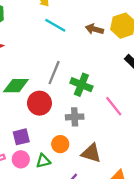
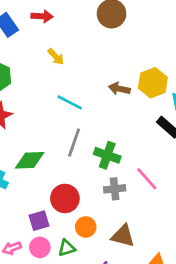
cyan line: (55, 25) -> (70, 102), moved
red circle: (39, 103) -> (65, 198), moved
gray cross: (75, 117) -> (115, 189), moved

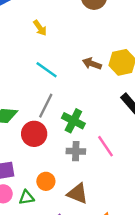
red circle: (65, 198) -> (34, 134), moved

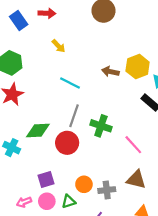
gray cross: (76, 151) -> (107, 190), moved
brown triangle: (78, 193) -> (136, 180), moved

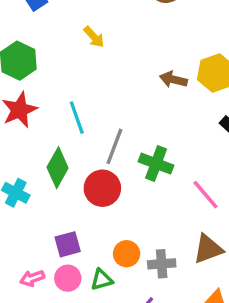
cyan line: (70, 83) -> (77, 118), moved, turned 42
green diamond: (38, 131) -> (58, 168), turned -60
brown triangle: (136, 180) -> (208, 249), turned -36

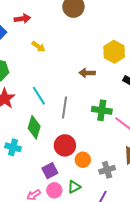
brown arrow: (173, 80) -> (87, 73), moved
green cross: (156, 164) -> (102, 110), moved
red circle: (102, 188) -> (65, 145), moved
orange circle: (127, 254) -> (83, 160), moved

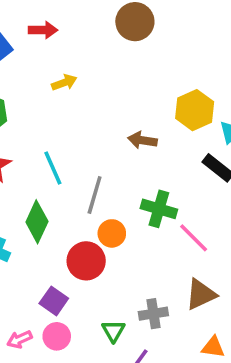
yellow arrow: (38, 47) -> (64, 83), turned -64
orange circle: (83, 160) -> (112, 233), moved
purple square: (50, 171) -> (54, 301), turned -35
green triangle: (74, 187) -> (113, 331), moved, turned -40

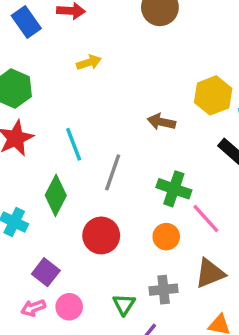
orange circle: (112, 233) -> (166, 237), moved
purple square: (54, 301) -> (46, 272), moved

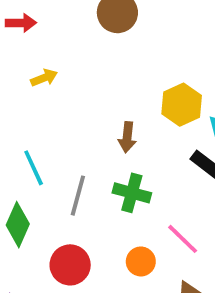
brown arrow: (161, 122) -> (127, 137), turned -92
green cross: (174, 189) -> (132, 193), moved

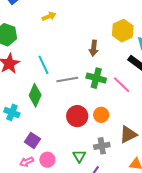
gray line: (78, 196) -> (67, 80), turned 65
pink line: (183, 239) -> (122, 85), moved
red circle: (70, 265) -> (77, 116), moved

